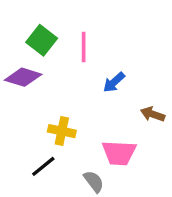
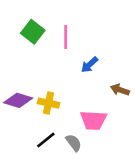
purple diamond: (23, 77) -> (18, 100), moved
black line: (43, 166) -> (46, 140), moved

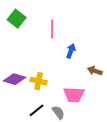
green square: (33, 32) -> (17, 19), moved
blue arrow: (89, 65) -> (71, 51), turned 152

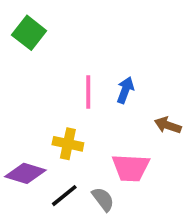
pink line: (52, 29) -> (88, 92), moved
purple diamond: (15, 79) -> (25, 173), moved

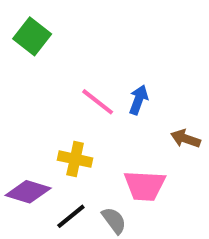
pink line: (88, 92) -> (98, 102), turned -52

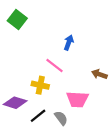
blue arrow: (138, 100) -> (69, 42), moved
pink line: (98, 102) -> (54, 65), moved

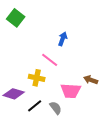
brown arrow: (99, 74) -> (91, 80), moved

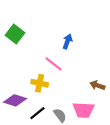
green square: (16, 18) -> (15, 34), moved
pink trapezoid: (71, 91) -> (83, 110), moved

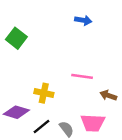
blue arrow: (67, 41) -> (83, 20), moved, turned 80
pink line: (54, 64) -> (82, 76), moved, turned -30

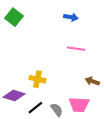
green square: (16, 38) -> (14, 17), moved
pink line: (82, 76) -> (76, 49), moved

